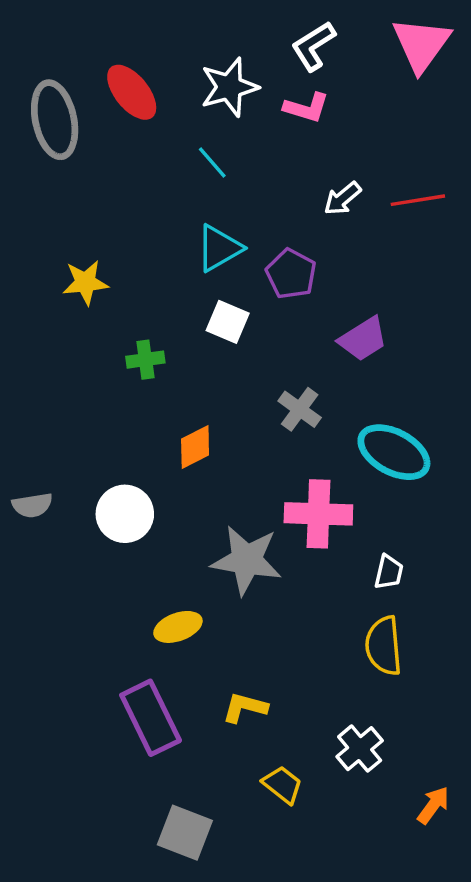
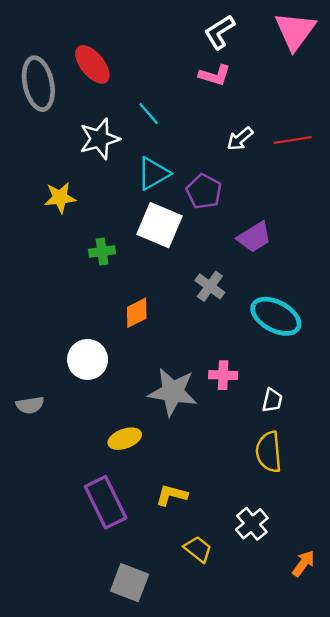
white star: (229, 87) -> (100, 139), moved
white square: (228, 322) -> (160, 225), size x1.5
gray semicircle: (32, 505) -> (30, 405), moved
pink cross: (318, 514) -> (223, 375), moved, size x0.6

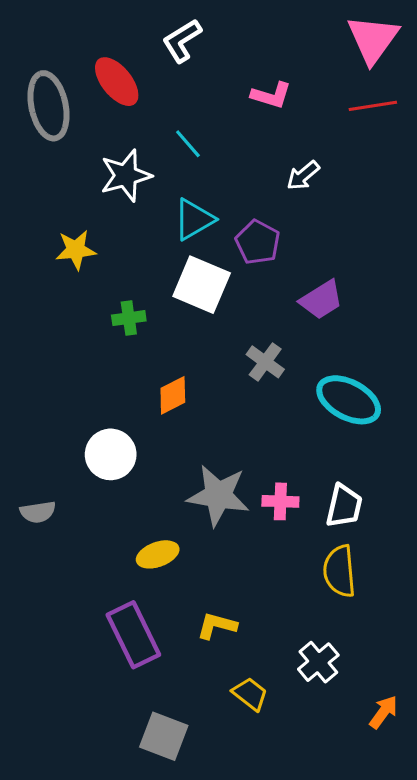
white L-shape: (219, 32) -> (182, 41), moved
red line: (293, 140) -> (373, 106), moved
pink cross: (223, 375) -> (280, 501), moved
white trapezoid: (272, 400) -> (344, 506), size x1.4

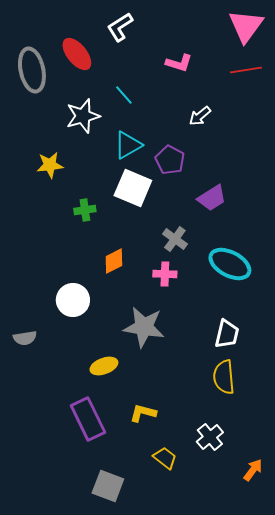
pink cross: (280, 501) -> (165, 274), moved

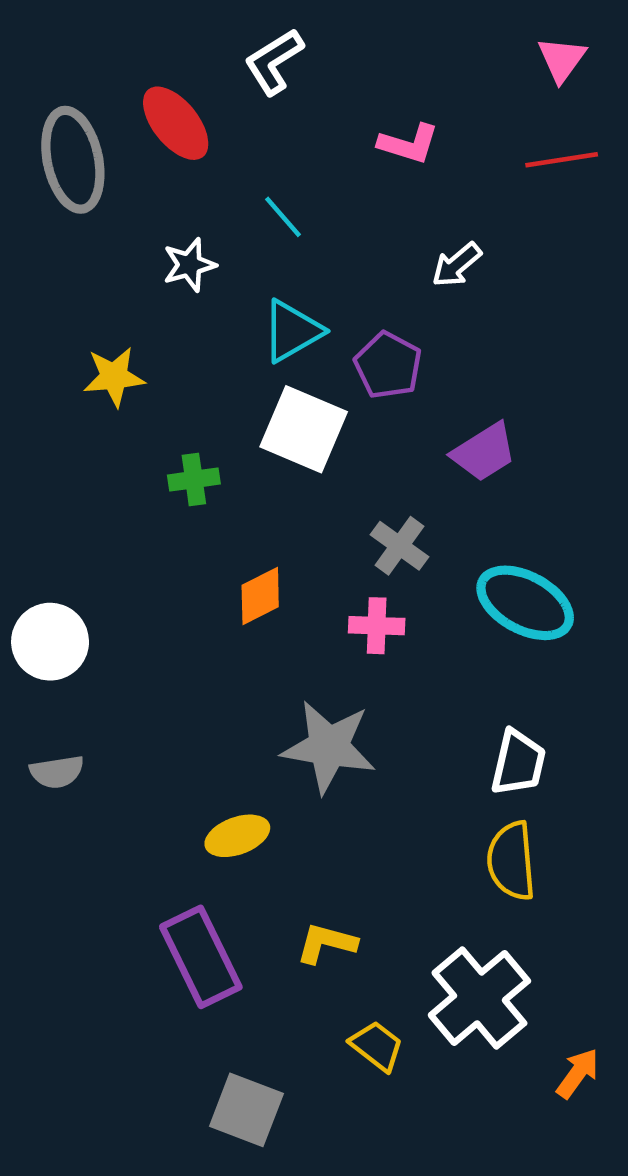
pink triangle: (246, 26) -> (562, 59), size x0.6
white star: (83, 116) -> (189, 265), size x0.7
white circle: (73, 300) -> (50, 642), moved
white cross: (210, 437) -> (479, 998), size x1.6

